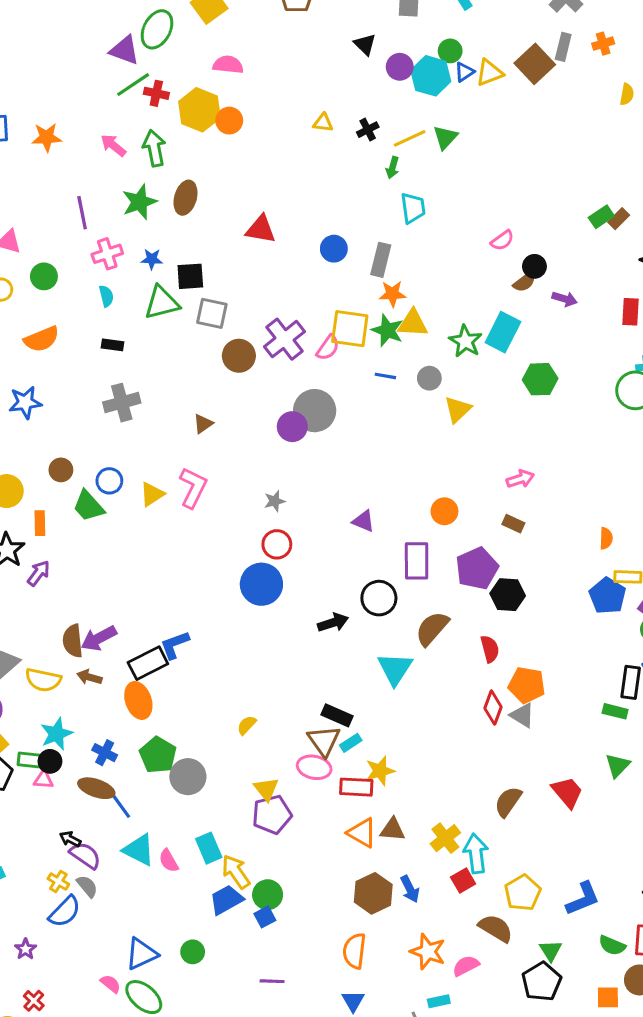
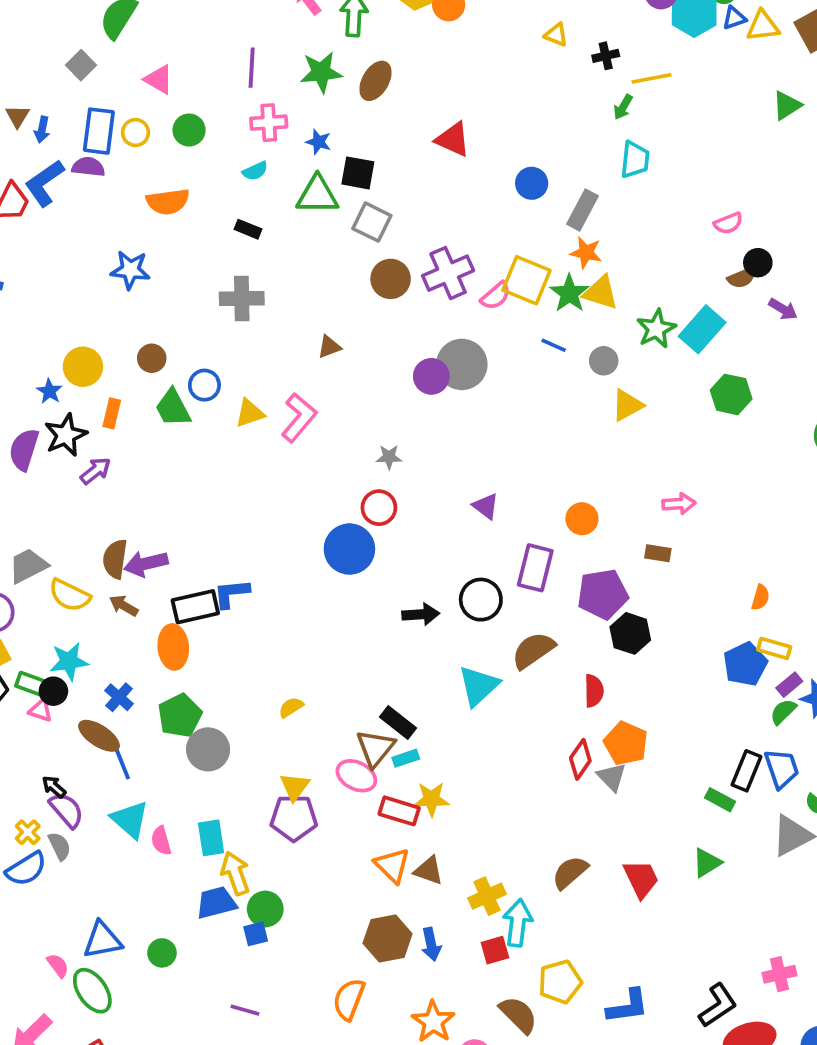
green triangle: (445, 137) -> (787, 105), moved
cyan semicircle: (106, 296) -> (255, 171), turned 65
brown rectangle: (513, 524) -> (658, 553), turned -30

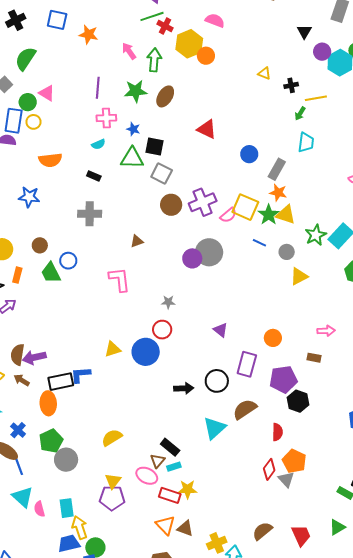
green circle: (189, 130) -> (28, 102), moved
yellow triangle: (250, 413) -> (113, 349), moved
pink L-shape: (299, 418) -> (119, 279), turned -48
yellow semicircle: (291, 707) -> (112, 438), size x1.5
brown triangle: (375, 748) -> (157, 461), size x0.7

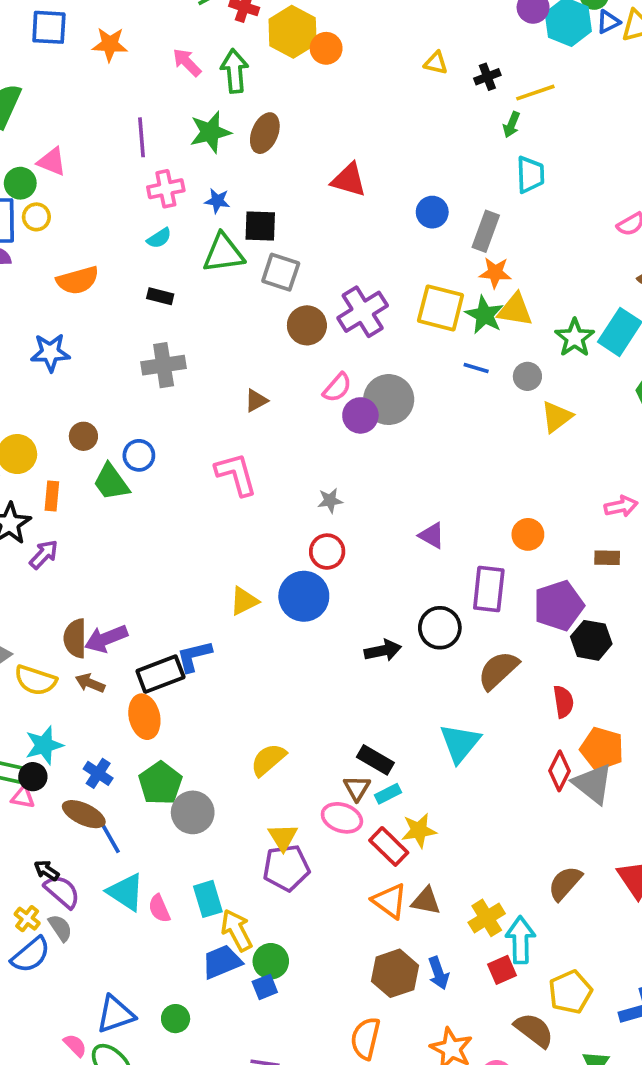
pink semicircle: (228, 215) -> (337, 388), moved
cyan triangle: (215, 428) -> (460, 743), moved
gray triangle: (286, 479) -> (593, 784), size x1.4
red rectangle: (170, 495) -> (389, 846), turned 35

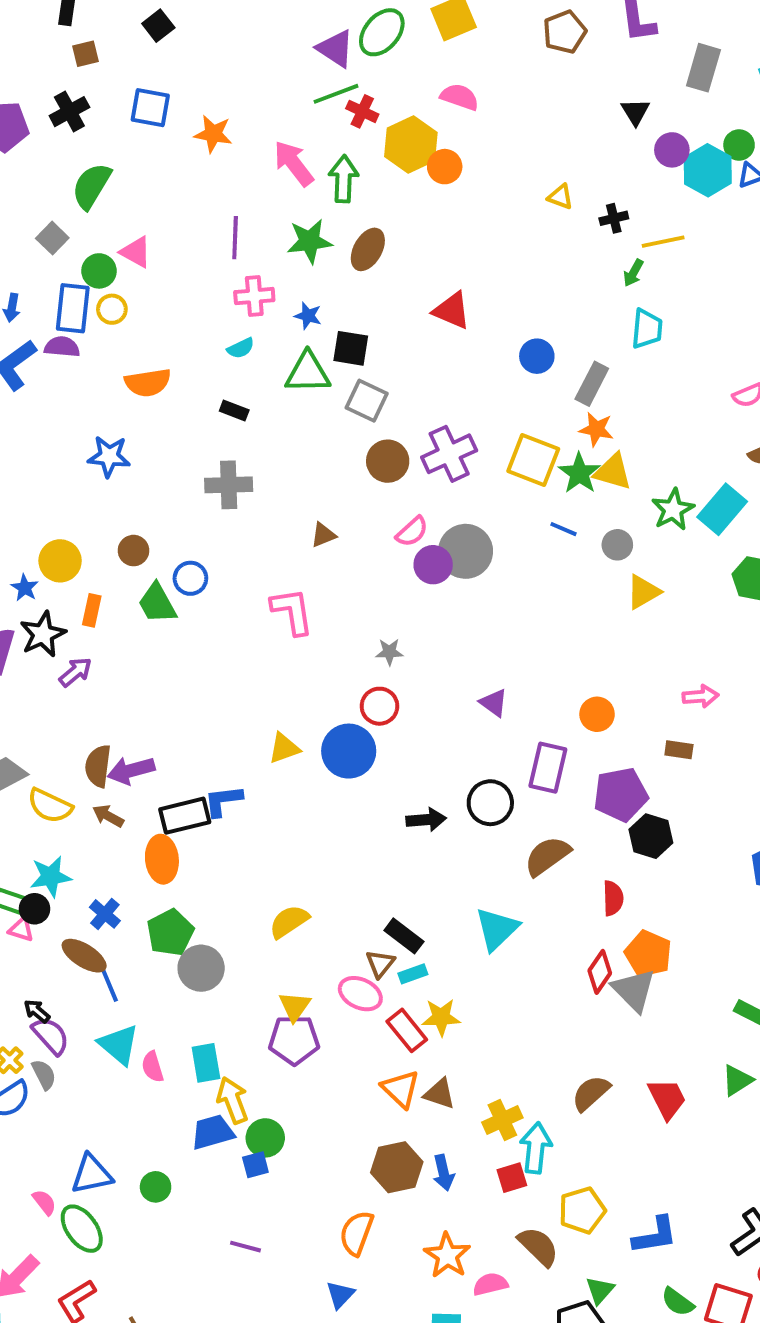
pink arrow: (187, 62) -> (294, 163), size x1.4

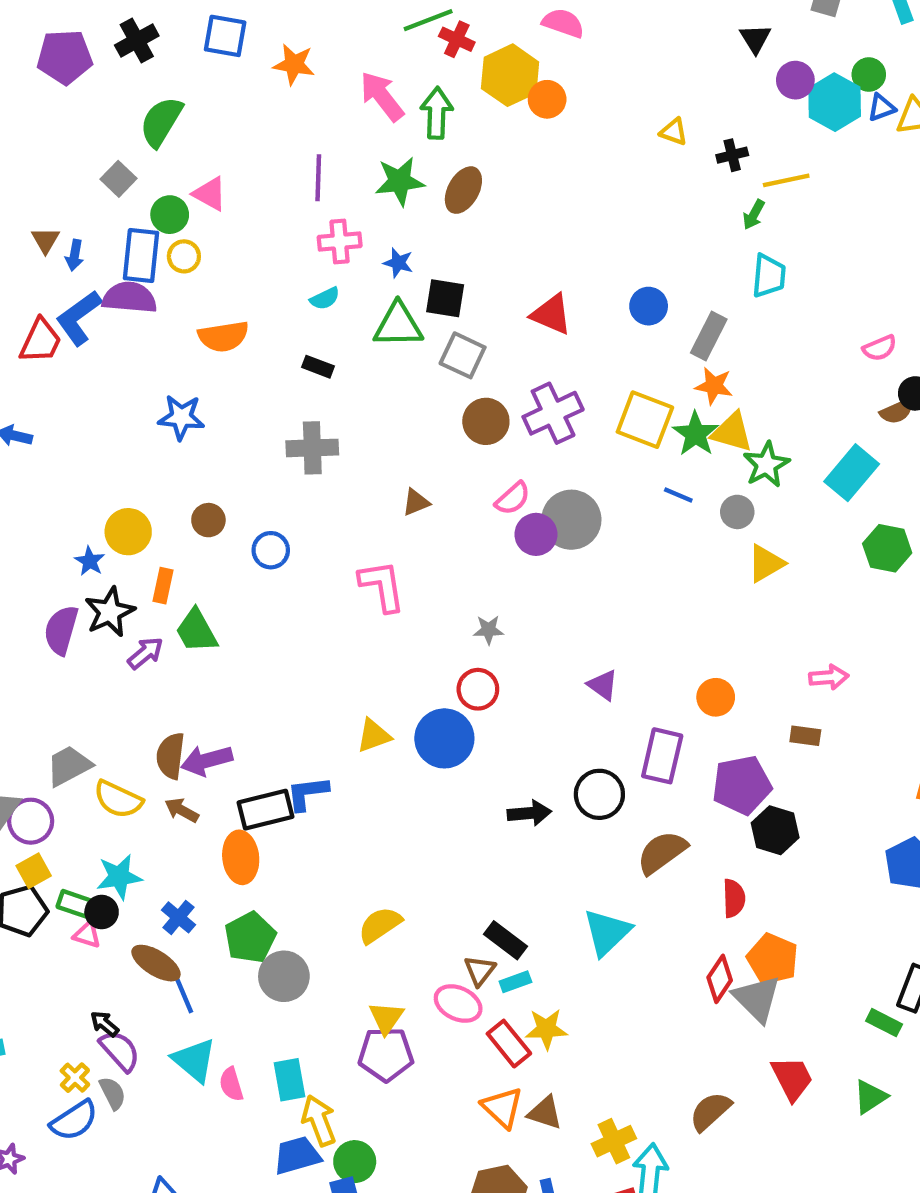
red triangle: (452, 311) -> (551, 314), moved
purple semicircle: (62, 347) -> (130, 298), size x1.4
green star: (673, 510) -> (766, 465), moved
green trapezoid: (157, 603) -> (196, 631), moved
red trapezoid: (667, 1099) -> (792, 1078), moved

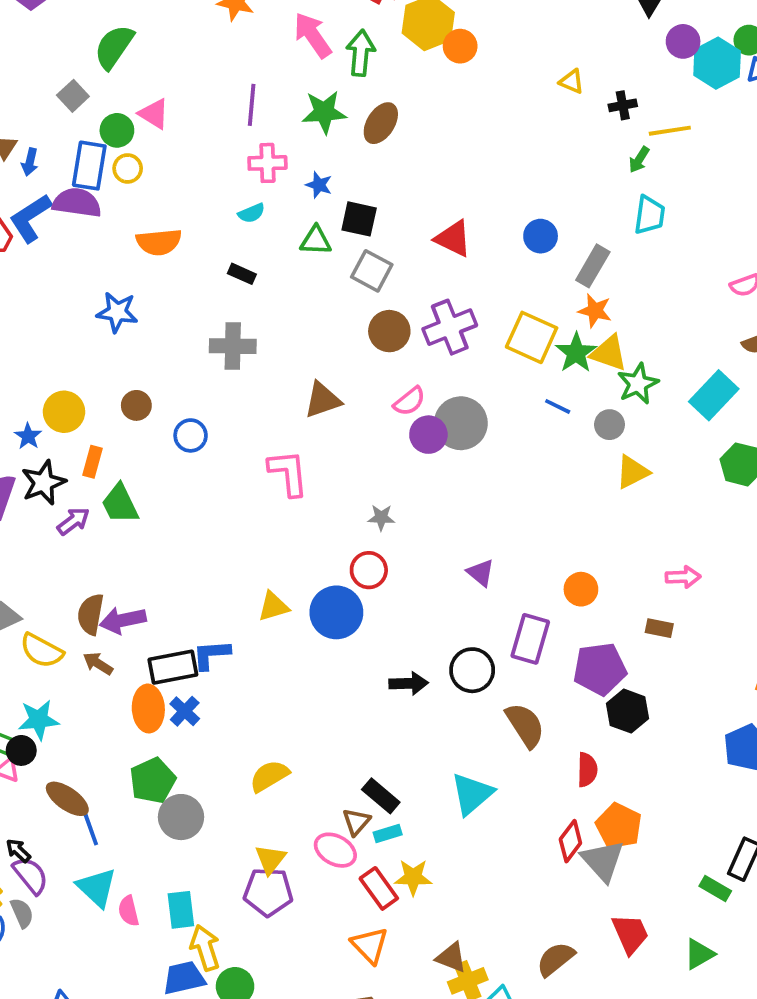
green triangle: (398, 325) -> (316, 241), size x0.7
brown triangle: (416, 502) -> (323, 400), size x1.5
brown semicircle: (662, 852) -> (525, 725), turned 90
blue cross: (179, 917) -> (185, 711), moved
brown triangle: (545, 1113) -> (451, 958), moved

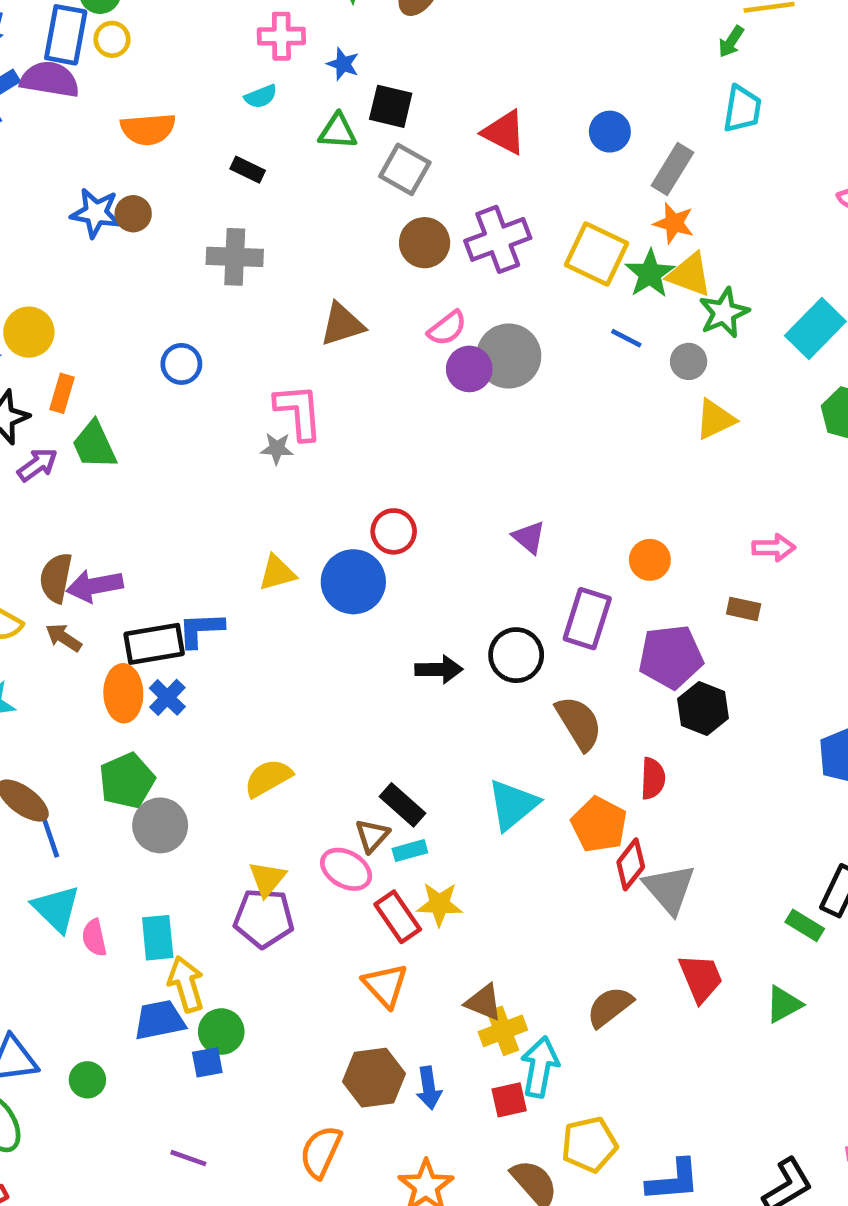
brown circle: (136, 405) -> (133, 214), moved
gray star: (381, 518) -> (277, 448), moved
orange pentagon: (619, 826) -> (599, 825), moved

